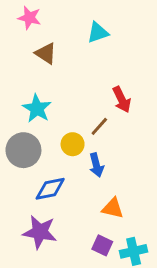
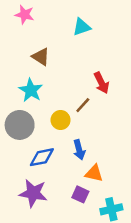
brown triangle: (46, 53) -> (41, 57), moved
blue arrow: (96, 165) -> (79, 150), moved
purple square: (102, 245) -> (80, 194), moved

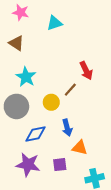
cyan triangle: (82, 27) -> (54, 23), moved
brown triangle: (41, 57) -> (16, 43), moved
purple square: (80, 194) -> (60, 165), moved, turned -32

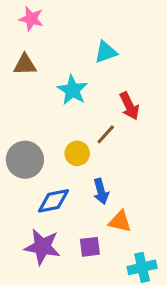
cyan triangle: (54, 23) -> (106, 52), moved
brown triangle: (16, 43) -> (25, 65), turned -35
cyan star: (26, 77) -> (72, 90), moved

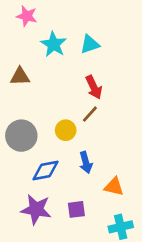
brown triangle: (25, 65) -> (20, 77), moved
cyan star: (72, 90) -> (54, 44), moved
red arrow: (129, 106) -> (94, 87), moved
orange triangle: (120, 221) -> (114, 187), moved

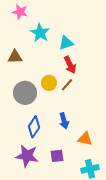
cyan triangle: (90, 44) -> (66, 43), moved
yellow circle: (66, 130) -> (49, 83), moved
gray circle: (21, 136) -> (25, 93), moved
blue diamond: (45, 170) -> (34, 127), turned -45

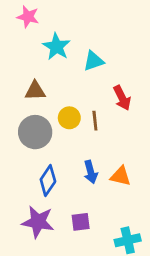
brown triangle: (15, 57) -> (35, 91), moved
red arrow: (70, 65) -> (122, 98), moved
brown line: (67, 85) -> (95, 121), turned -48
orange triangle: (85, 139) -> (121, 176), moved

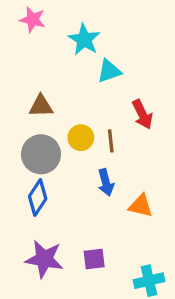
cyan star: (56, 47) -> (84, 40), moved
blue arrow: (91, 172) -> (106, 183), moved
blue diamond: (48, 180) -> (38, 197), moved

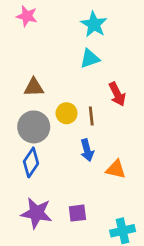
cyan star: (84, 40) -> (94, 24), moved

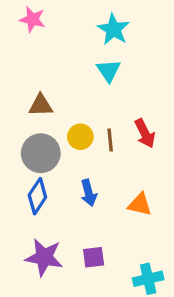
cyan triangle: (90, 59) -> (108, 71), turned -45
red arrow: (117, 94) -> (145, 133), moved
blue arrow: (87, 150) -> (89, 193), moved

